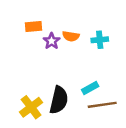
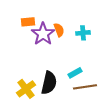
orange semicircle: (71, 36) -> (59, 30), turned -120
purple star: (52, 41) -> (43, 34), size x1.6

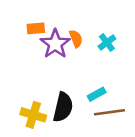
cyan cross: (83, 33) -> (107, 43), turned -32
yellow cross: (26, 89) -> (33, 115), turned -36

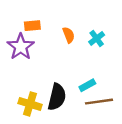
purple star: (55, 44) -> (21, 47), moved

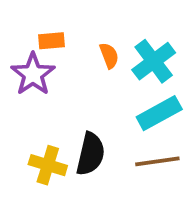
cyan cross: (97, 38) -> (154, 61), size x1.6
cyan rectangle: (87, 85) -> (159, 113), moved, size x1.6

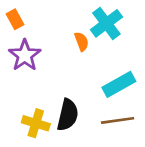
orange rectangle: (52, 41) -> (15, 19), moved, turned 66
cyan cross: (154, 61) -> (106, 23), moved

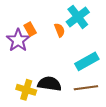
orange rectangle: (15, 19) -> (30, 29), moved
black semicircle: (68, 115) -> (49, 84), turned -95

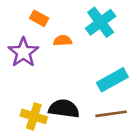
orange rectangle: (30, 29) -> (39, 18), moved, turned -32
orange semicircle: (60, 30) -> (63, 41), moved, turned -72

